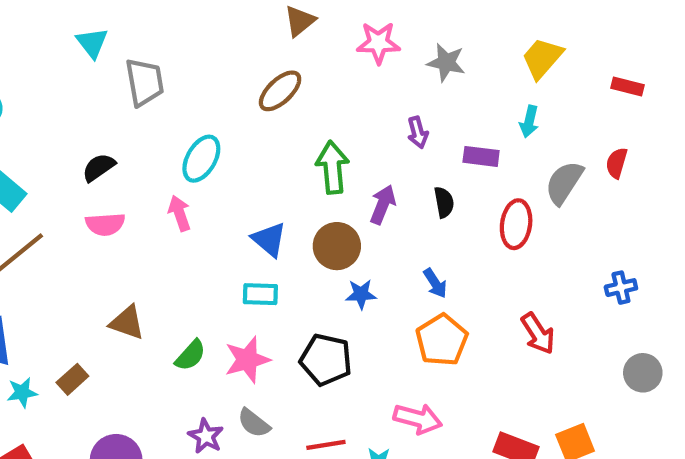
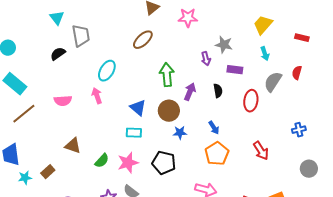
gray star: (446, 62) -> (224, 45), moved
cyan arrow: (529, 121) -> (265, 54), moved, turned -32
black semicircle: (99, 167) -> (58, 54), moved

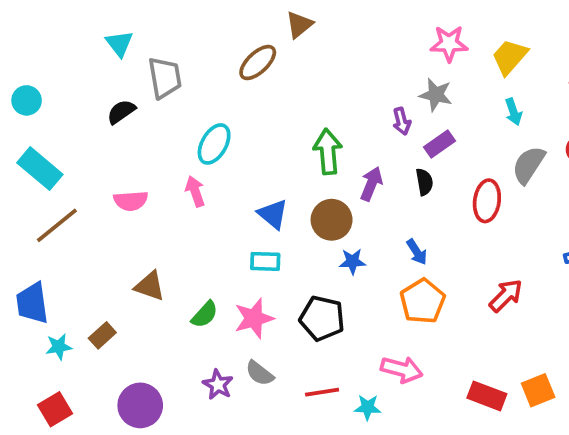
pink star: (188, 18) -> (449, 44), moved
brown ellipse: (143, 40) -> (258, 63), moved
purple rectangle: (235, 70) -> (440, 144), moved, turned -42
red arrow: (261, 151) -> (506, 296), turned -102

